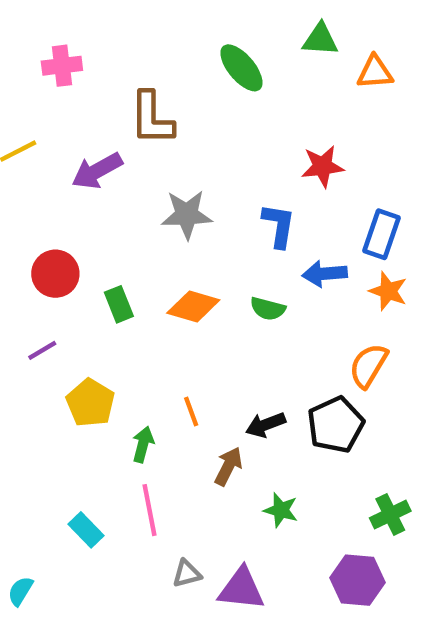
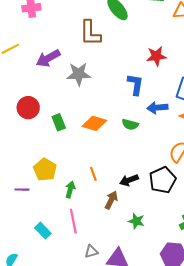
brown L-shape: (152, 118) -> (90, 33), moved
gray star: (187, 215) -> (79, 74), moved
purple line: (42, 350) -> (22, 190), moved, turned 32

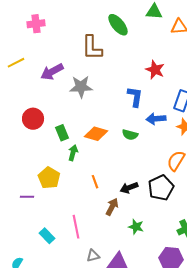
red star: (156, 56) -> (155, 70), turned 30
green arrow: (70, 190) -> (73, 153), moved

